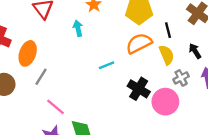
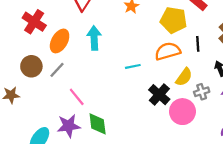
cyan arrow: (78, 28) -> (94, 38), moved, size x1.5
yellow semicircle: (167, 55) -> (184, 77), moved, turned 48
gray line: (41, 77) -> (57, 70), moved

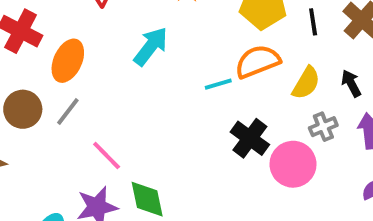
cyan arrow: (94, 38) -> (151, 46), moved, turned 45
black line: (198, 44) -> (313, 22), moved
cyan line: (133, 66) -> (218, 84), moved
yellow semicircle: (184, 77) -> (306, 83), moved

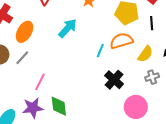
cyan line: (218, 84) -> (100, 51), turned -56
pink line: (107, 155) -> (40, 82), turned 66
pink circle: (293, 164) -> (136, 107), moved

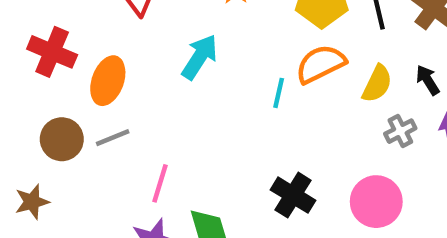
gray line: (22, 58) -> (113, 138), turned 35
black cross: (114, 80) -> (293, 195), moved

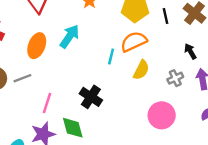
orange ellipse: (108, 81) -> (37, 46), moved
yellow semicircle: (377, 84) -> (141, 70), moved
black cross: (293, 195) -> (91, 97), moved

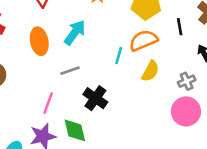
black line: (165, 16) -> (180, 27), moved
orange ellipse: (37, 46) -> (39, 41), turned -35
gray line: (22, 78) -> (70, 71), moved
pink circle: (162, 115) -> (186, 111), moved

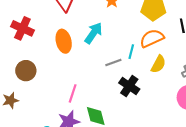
gray line: (70, 71) -> (113, 62), moved
black cross: (95, 98) -> (129, 86), moved

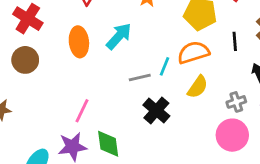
brown circle: (26, 71) -> (25, 60), moved

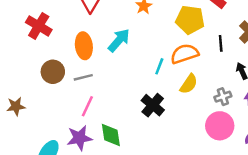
brown circle: (25, 60) -> (53, 72), moved
gray line: (140, 77) -> (83, 77), moved

